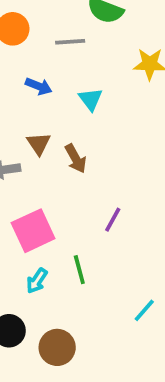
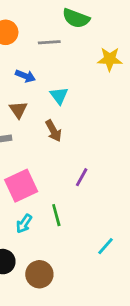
cyan triangle: (90, 99) -> (59, 96), moved
brown triangle: (39, 144) -> (18, 110), moved

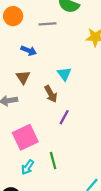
cyan triangle: (59, 96) -> (64, 74), moved
purple line: (82, 177) -> (64, 117), moved

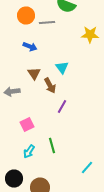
orange circle: (13, 16) -> (26, 16), moved
brown triangle: (23, 77) -> (34, 74), moved
pink square: (25, 137) -> (27, 124), size x0.6

